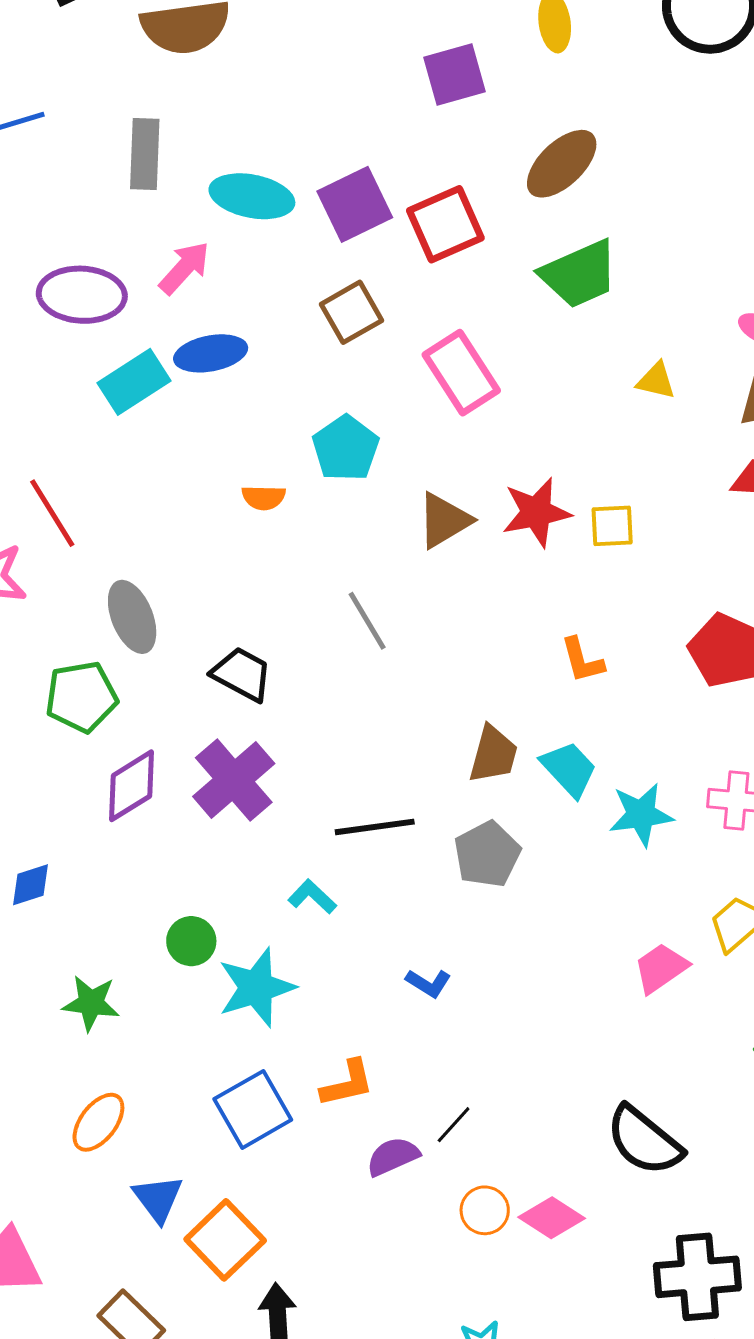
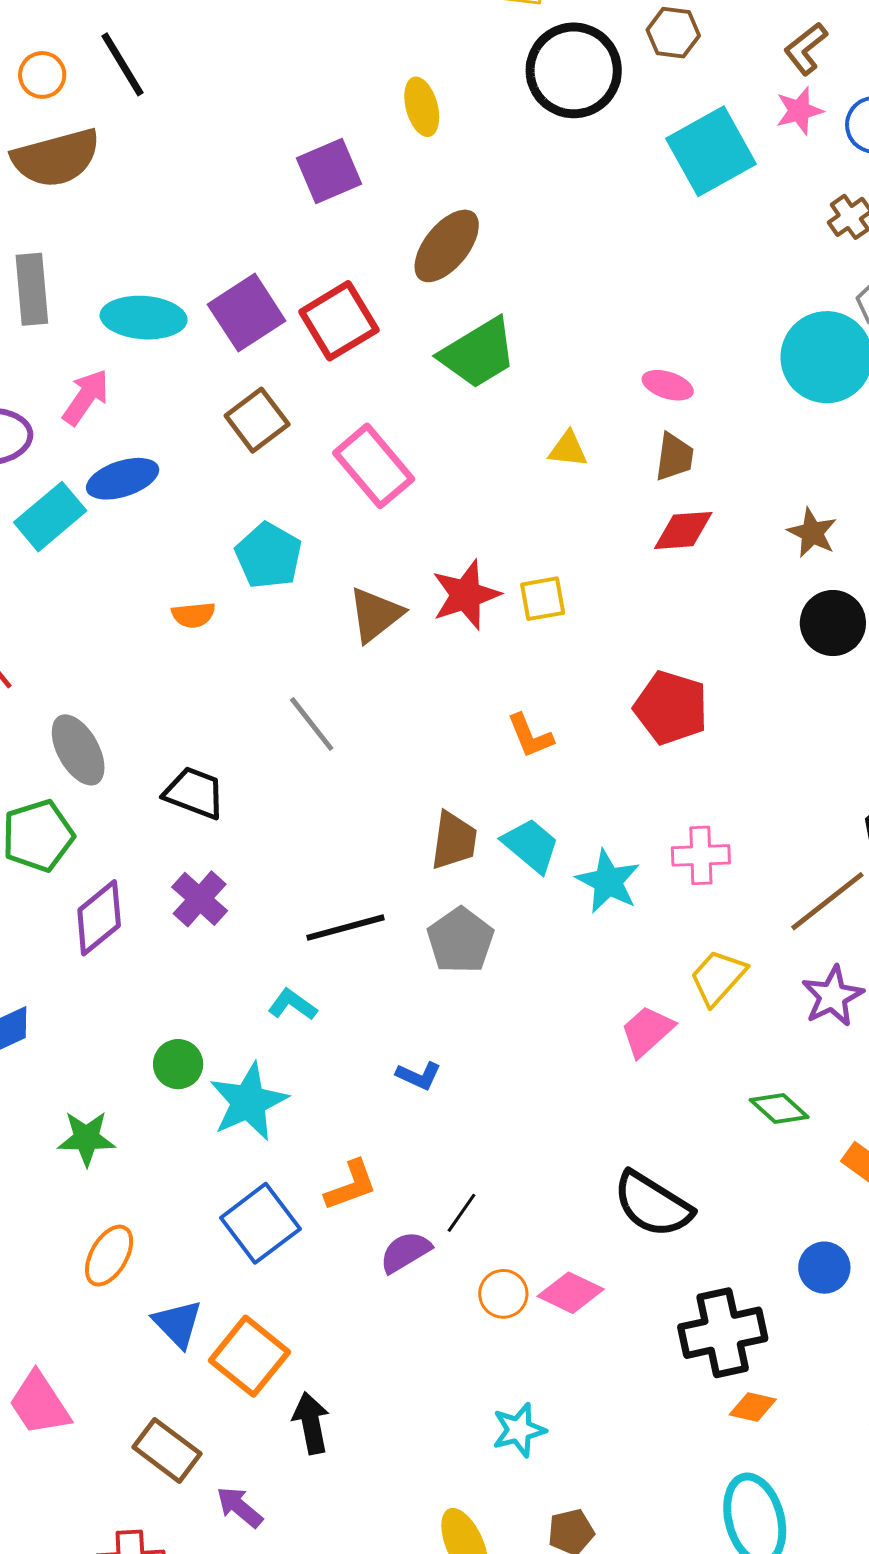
purple cross: (234, 780) -> (200, 899), size x0.7
cyan star: (641, 815) -> (608, 881), turned -30

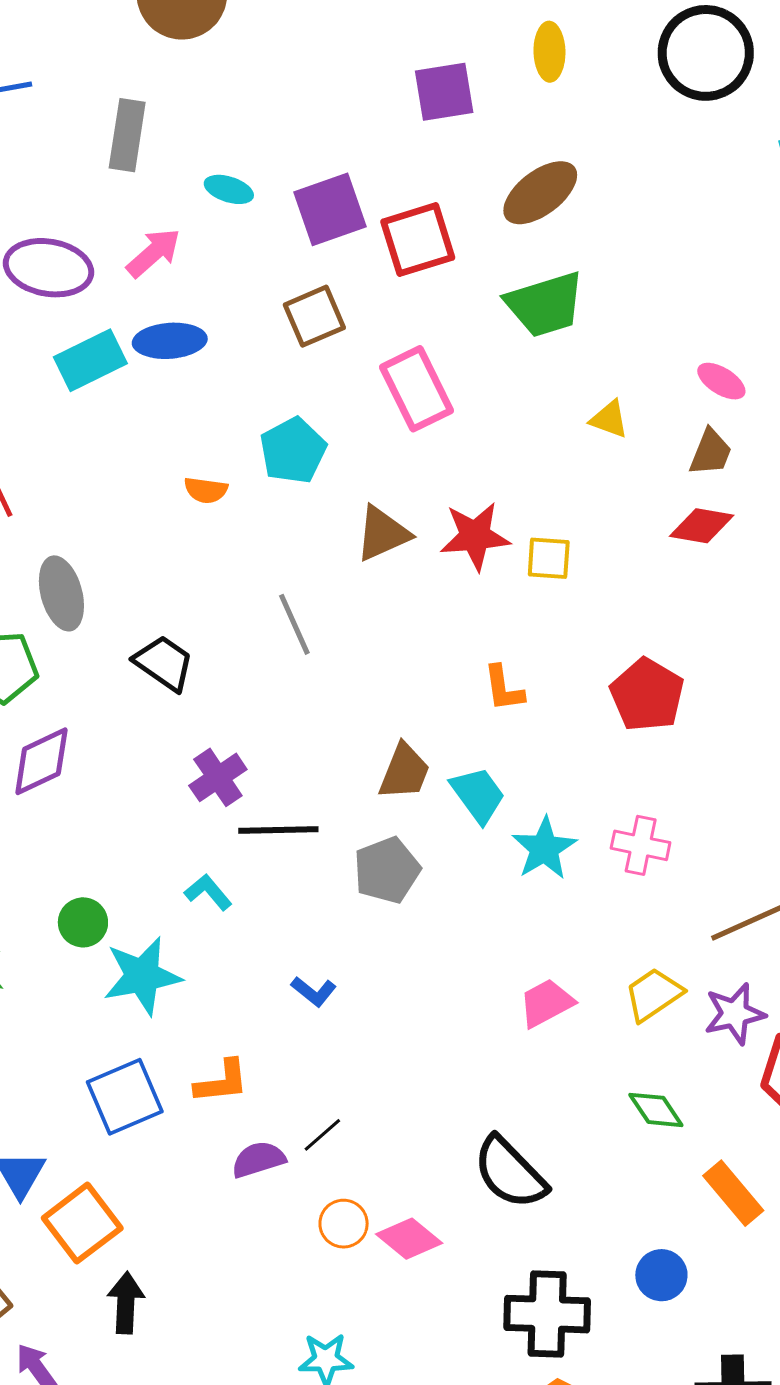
cyan ellipse: (144, 318) -> (229, 189), size x0.6
purple cross: (200, 899) -> (218, 777), moved
yellow trapezoid: (718, 977) -> (653, 995), moved

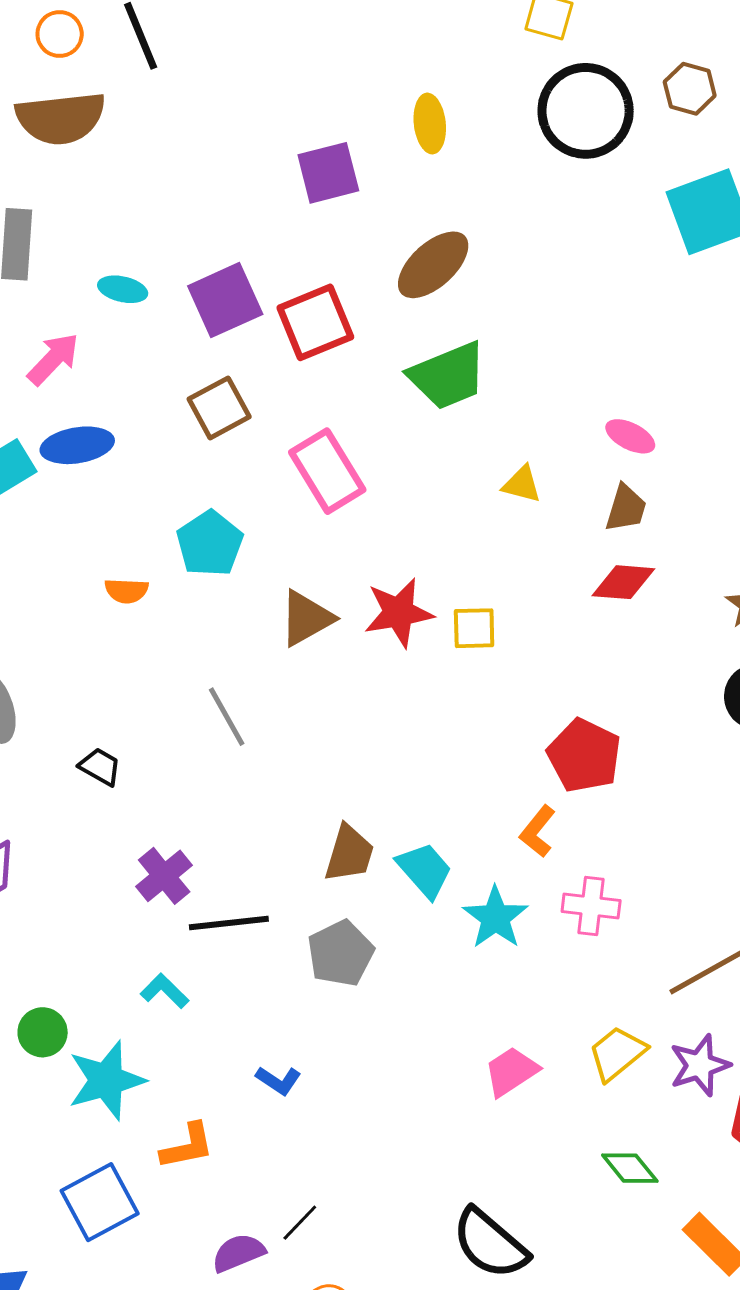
black trapezoid: (164, 663) -> (100, 767), size x0.7
orange L-shape: (504, 688) -> (538, 831), moved, turned 52
orange L-shape: (222, 1082) -> (187, 1146), moved

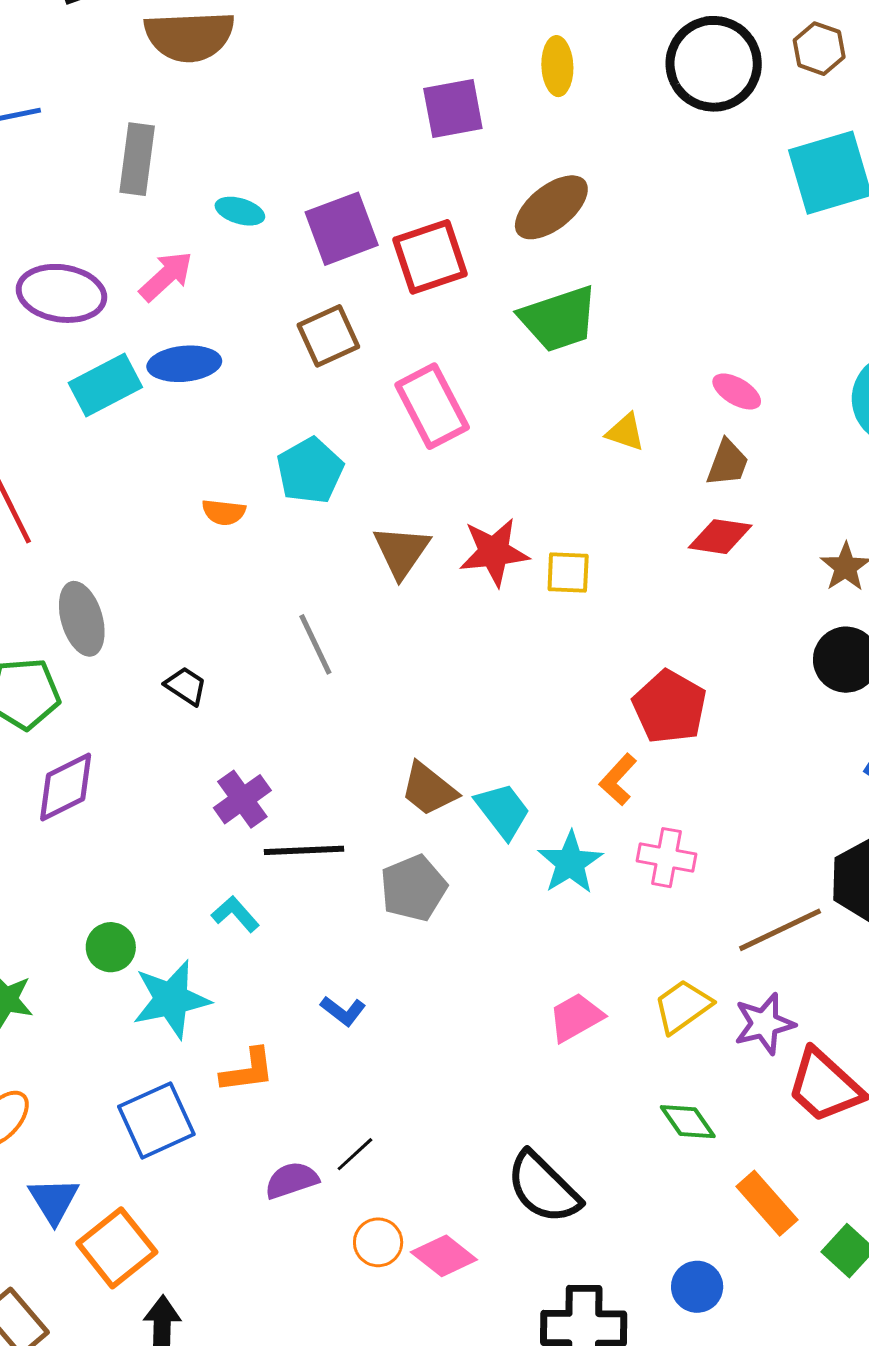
brown triangle: (306, 618) -> (401, 552), turned -30
brown trapezoid: (349, 854) -> (429, 789), turned 108

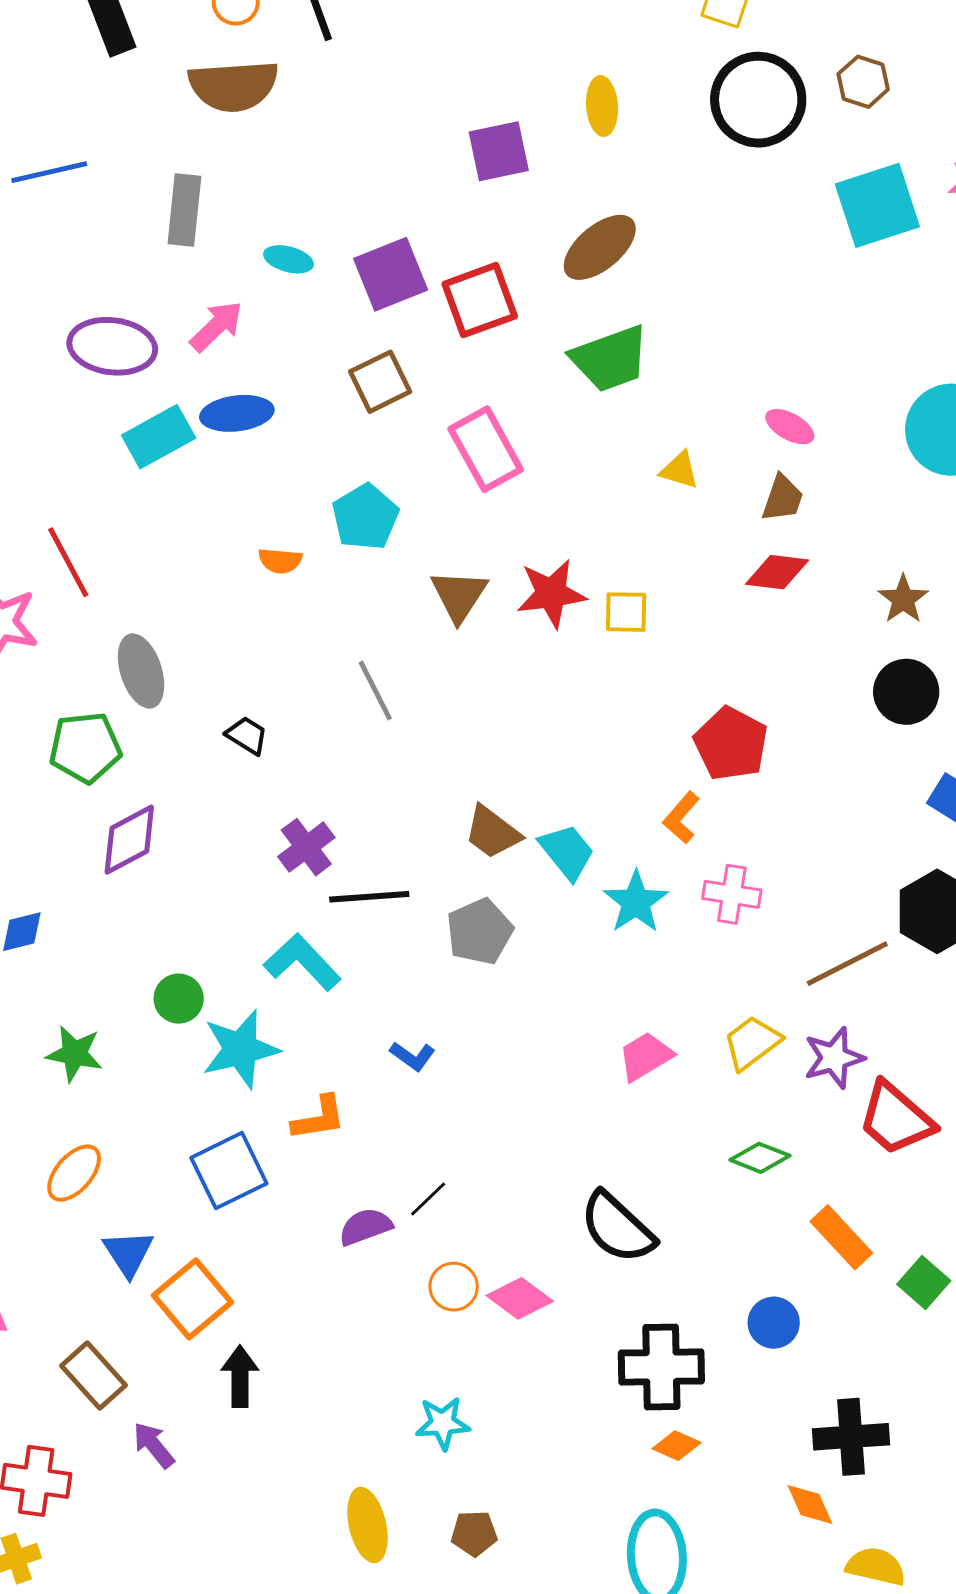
cyan L-shape: (235, 914) -> (302, 962), size x1.6
green diamond: (688, 1122) -> (760, 1158), turned -32

